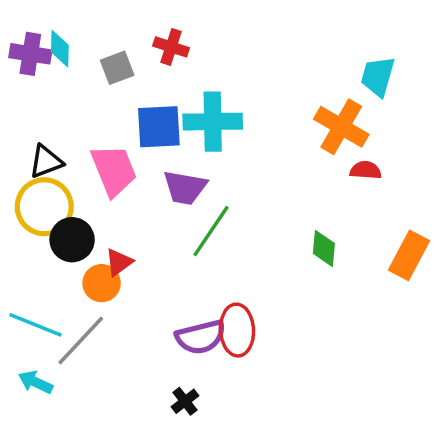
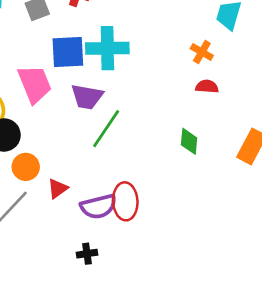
orange cross: (341, 127) -> (202, 52), size x0.6
red semicircle: (366, 170) -> (207, 86), moved
red triangle: (119, 262) -> (58, 189), moved
black cross: (185, 401) -> (87, 254), turned 30

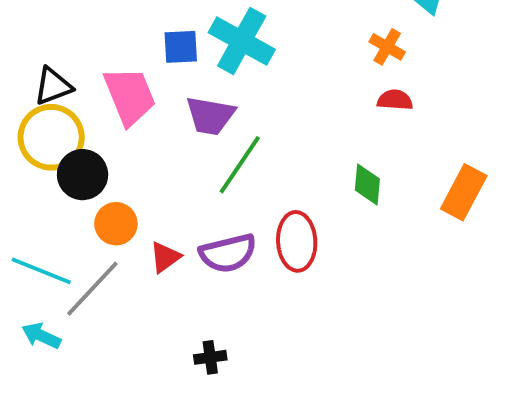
cyan cross: (107, 48) -> (242, 41), turned 30
blue square: (68, 52) -> (181, 47), size x0.7
red ellipse: (125, 201) -> (297, 241), moved
purple semicircle: (98, 206) -> (228, 253), moved

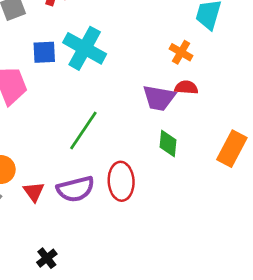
purple trapezoid: (210, 116) -> (159, 98), moved
red triangle: (165, 257) -> (34, 192), turned -30
black cross: (210, 357) -> (47, 258), moved, turned -30

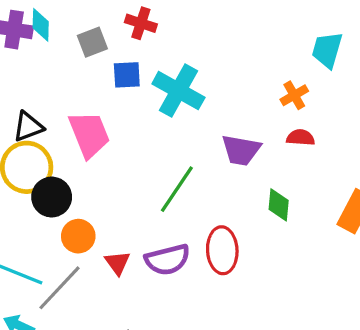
blue square: (44, 52) -> (127, 75), moved
orange cross: (181, 52) -> (294, 95), turned 30
purple trapezoid: (159, 98) -> (241, 150), moved

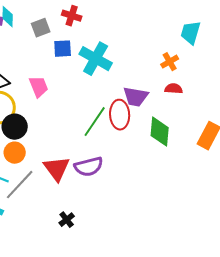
pink trapezoid: (89, 134) -> (39, 87), size x0.7
green diamond: (279, 205) -> (160, 132), size x1.4
orange circle: (78, 236) -> (15, 153), moved
red ellipse: (222, 250) -> (120, 115), moved
red triangle: (117, 263) -> (57, 169), size x1.6

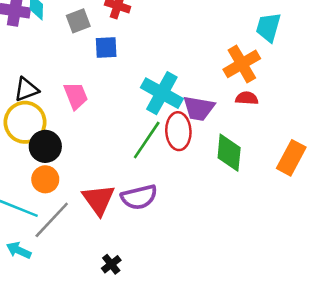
cyan cross: (96, 59) -> (162, 93), moved
orange cross: (170, 62) -> (242, 64), size x1.6

